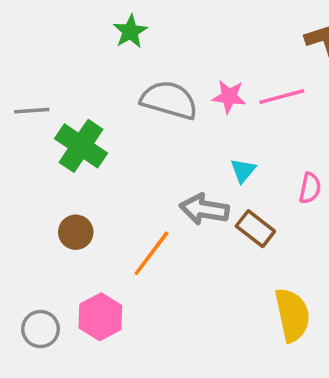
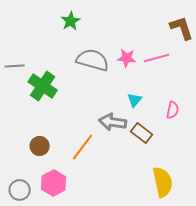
brown circle: (76, 232) -> (40, 146), moved

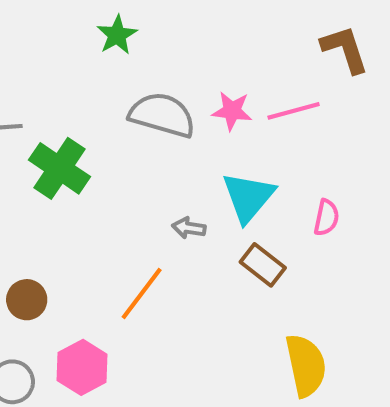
cyan triangle: (135, 100) -> (248, 197), size x1.8
gray arrow: (113, 122) -> (189, 228), moved, size x0.6
brown circle: (40, 146) -> (27, 300), moved

